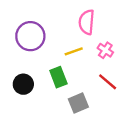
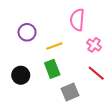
purple circle: (30, 36) -> (27, 32), size x0.7
yellow line: (74, 51) -> (54, 46), moved

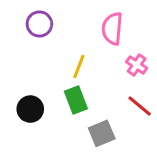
purple circle: (27, 32) -> (39, 24), moved
yellow line: (54, 46) -> (79, 67), turned -49

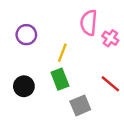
purple circle: (39, 24) -> (26, 35), moved
pink cross: (137, 65) -> (110, 38), moved

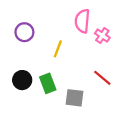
green rectangle: (60, 79) -> (48, 83), moved
gray square: (80, 105) -> (74, 98), turned 30

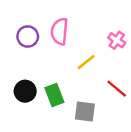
pink semicircle: (82, 21) -> (59, 31), moved
yellow line: (58, 49) -> (86, 62), moved, turned 30

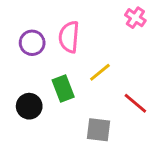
pink cross: (117, 40) -> (135, 18), moved
green rectangle: (54, 95) -> (63, 88), moved

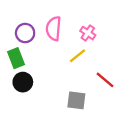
pink cross: (135, 18) -> (88, 33), moved
green rectangle: (63, 88) -> (16, 58), moved

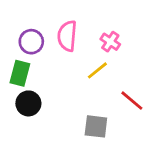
green rectangle: (16, 58) -> (20, 73), turned 36

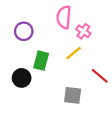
pink semicircle: (67, 36) -> (64, 17), moved
green rectangle: (20, 73) -> (41, 61), moved

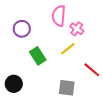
green rectangle: (41, 61) -> (38, 56), turned -48
black circle: (22, 78) -> (14, 84), moved

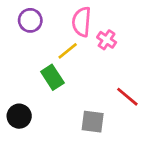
purple circle: (22, 29) -> (30, 20), moved
yellow line: (68, 49) -> (68, 51), moved

